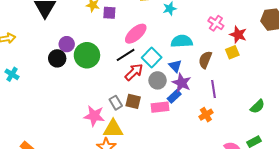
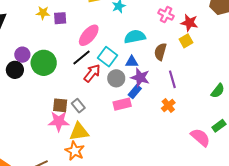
blue triangle: (175, 66) -> (132, 62), turned -40
brown square: (133, 101) -> (60, 105), moved

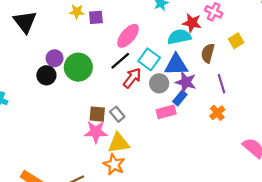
red star: (189, 23) -> (192, 23), moved
blue triangle: (132, 62) -> (176, 65), size x1.6

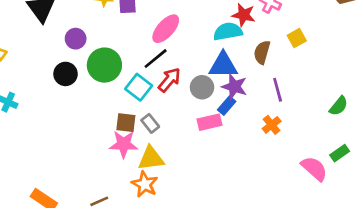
purple circle: (55, 58) -> (76, 39), moved
cyan square: (149, 59) -> (139, 87), moved

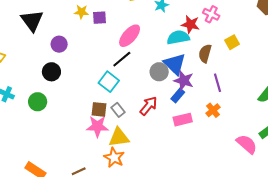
green circle: (104, 65) -> (38, 102), moved, size x0.7
blue triangle: (223, 65) -> (175, 64), turned 45
red arrow: (169, 80) -> (149, 106), moved
gray circle: (202, 87) -> (159, 72), moved
pink rectangle: (209, 122) -> (183, 120), moved

